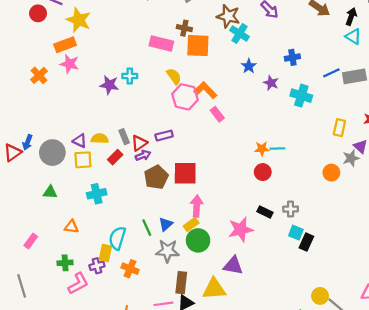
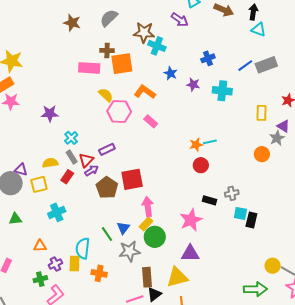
cyan cross: (130, 76) -> (71, 138), moved, turned -32
orange L-shape: (205, 90) -> (145, 92), moved
purple triangle: (80, 141) -> (21, 170), moved
purple cross: (97, 266) -> (55, 264), moved

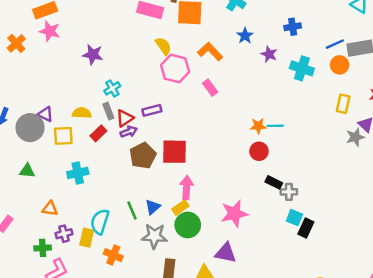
orange circle: (262, 154) -> (340, 65), moved
black rectangle: (209, 200) -> (274, 182), moved

